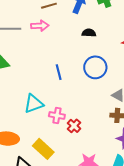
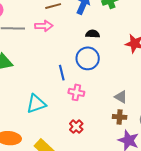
blue circle: (95, 67) -> (88, 58), moved
pink cross: (57, 115) -> (76, 92), moved

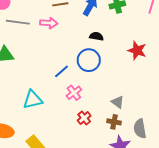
blue line: (62, 73) -> (61, 71), turned 56
pink cross: (76, 92) -> (74, 93), turned 35
red cross: (76, 127) -> (84, 118), moved

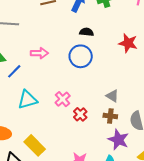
pink arrow: (49, 23) -> (39, 53), moved
blue line: (61, 71) -> (14, 71), moved
pink cross: (74, 93) -> (63, 99), moved

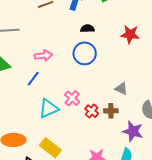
blue line: (14, 71) -> (33, 79), moved
cyan triangle: (28, 100) -> (49, 108), moved
brown cross: (110, 116) -> (111, 111), moved

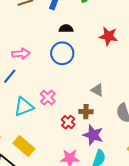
red cross: (92, 111) -> (68, 122), moved
purple star: (133, 131) -> (93, 135), moved

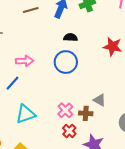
pink cross: (48, 97) -> (65, 110), moved
brown cross: (86, 112) -> (86, 113), moved

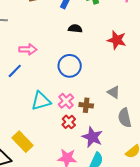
blue circle: (66, 62) -> (70, 66), moved
gray triangle: (100, 100) -> (114, 92), moved
cyan triangle: (26, 114) -> (41, 101), moved

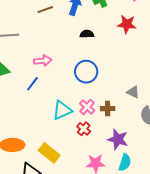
red star: (117, 40) -> (127, 24), moved
red cross: (69, 122) -> (84, 129), moved

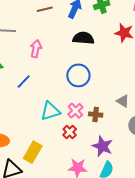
black semicircle: (87, 34) -> (83, 38), size x1.5
pink arrow: (43, 61) -> (36, 49), moved, turned -78
yellow rectangle: (49, 153) -> (33, 152), turned 75

